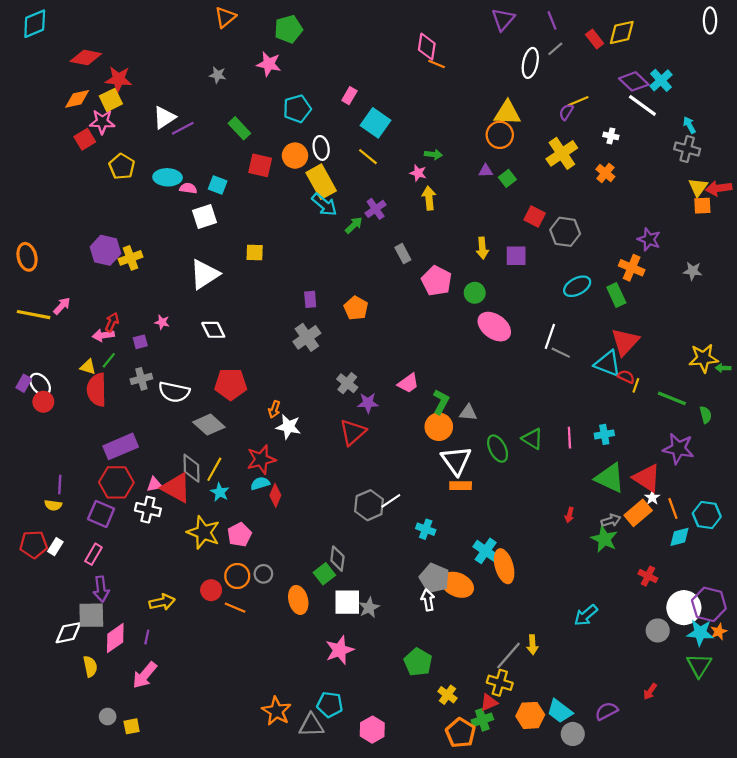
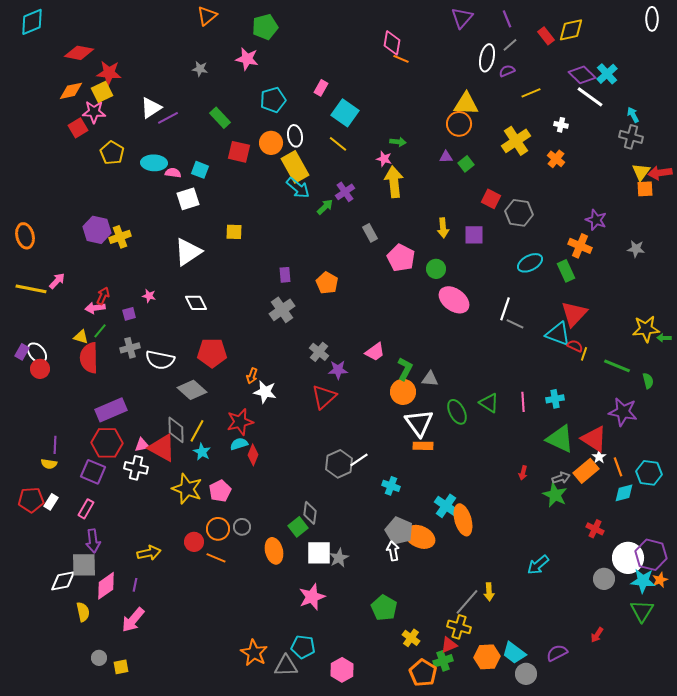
purple semicircle: (566, 112) -> (507, 71), moved, turned 35
yellow arrow: (429, 198) -> (394, 182), size x1.4

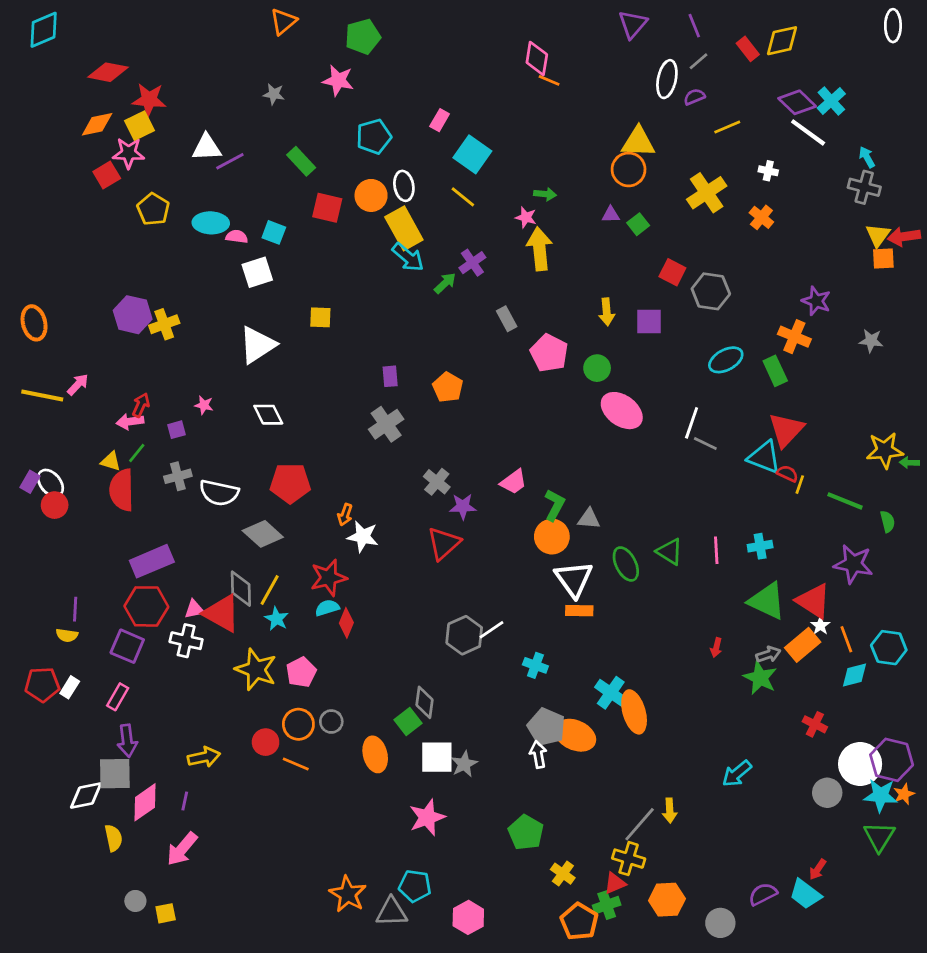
white triangle: (151, 108) -> (207, 148), turned 30
cyan trapezoid: (514, 653) -> (805, 894), moved

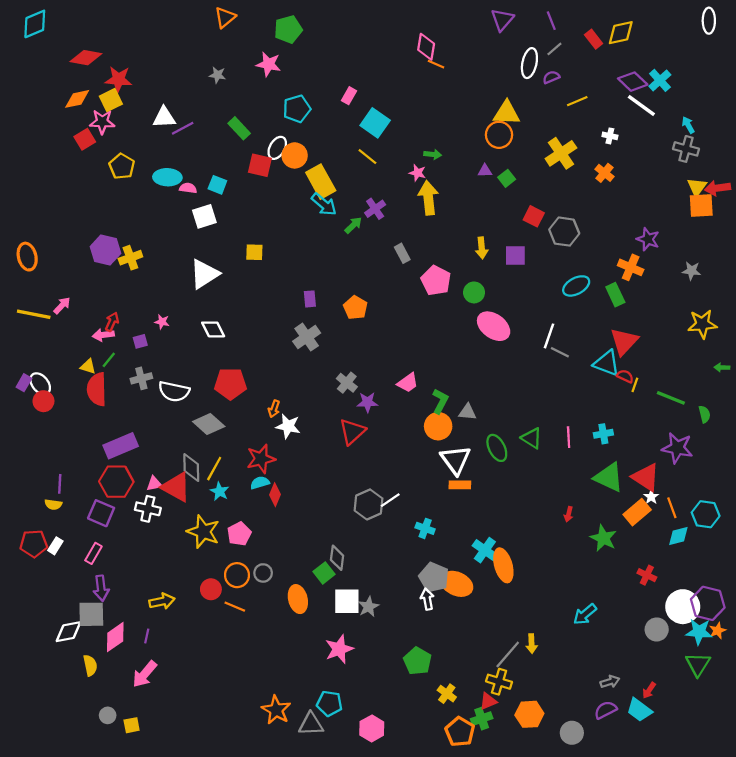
white ellipse: (404, 186) -> (277, 148), moved, turned 40
orange square: (883, 258) -> (701, 205), size x1.4
yellow star: (885, 450) -> (702, 324), moved
gray arrow: (768, 654) -> (610, 682), moved

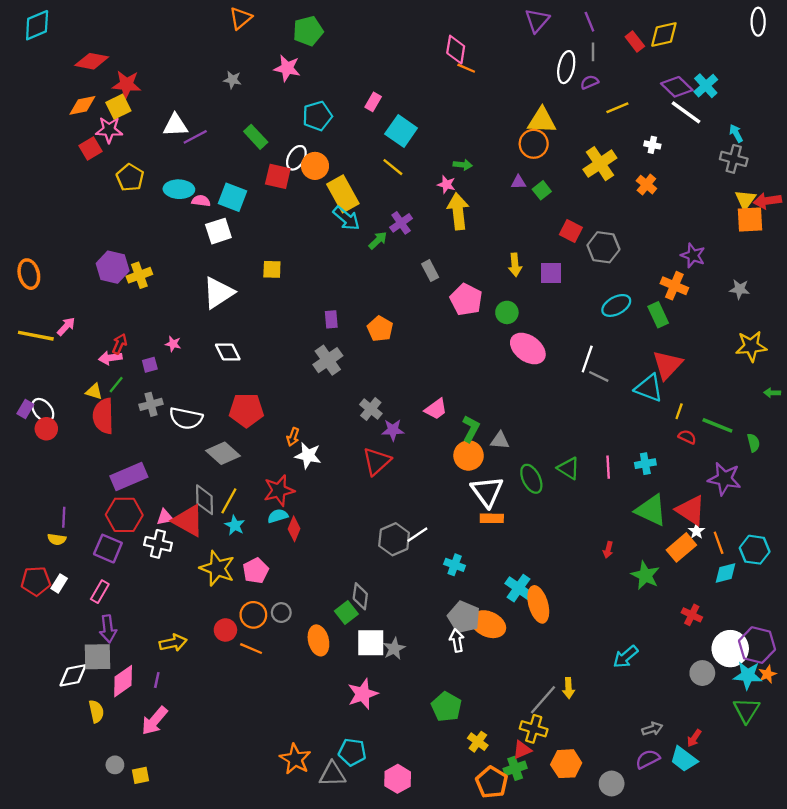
gray line: (554, 49) -> (593, 52), turned -49
cyan square: (217, 185) -> (232, 197), size x1.4
red semicircle: (625, 376) -> (687, 437), moved

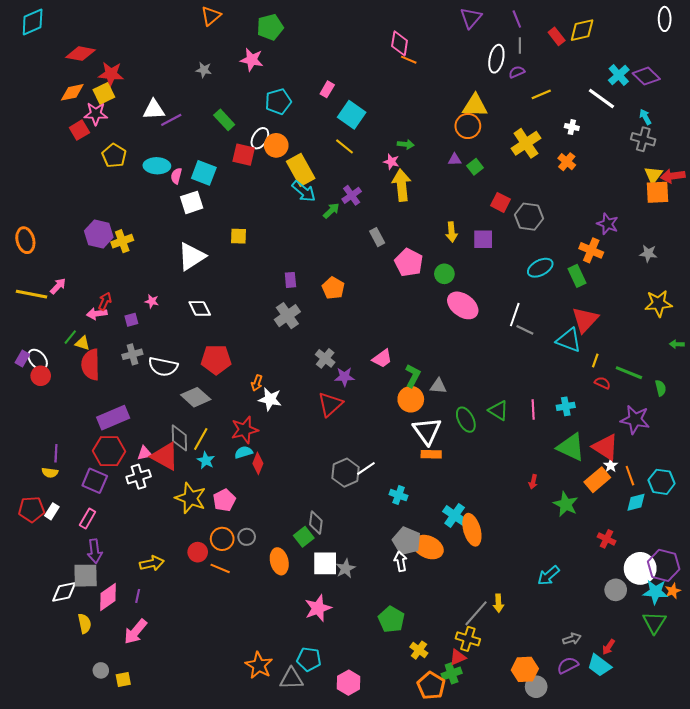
purple diamond: (677, 87) -> (646, 76), moved
pink semicircle: (201, 201) -> (176, 176), turned -84
green line: (116, 385) -> (70, 337), moved
white cross: (158, 544) -> (139, 477), turned -30
orange hexagon: (566, 764) -> (525, 669), moved

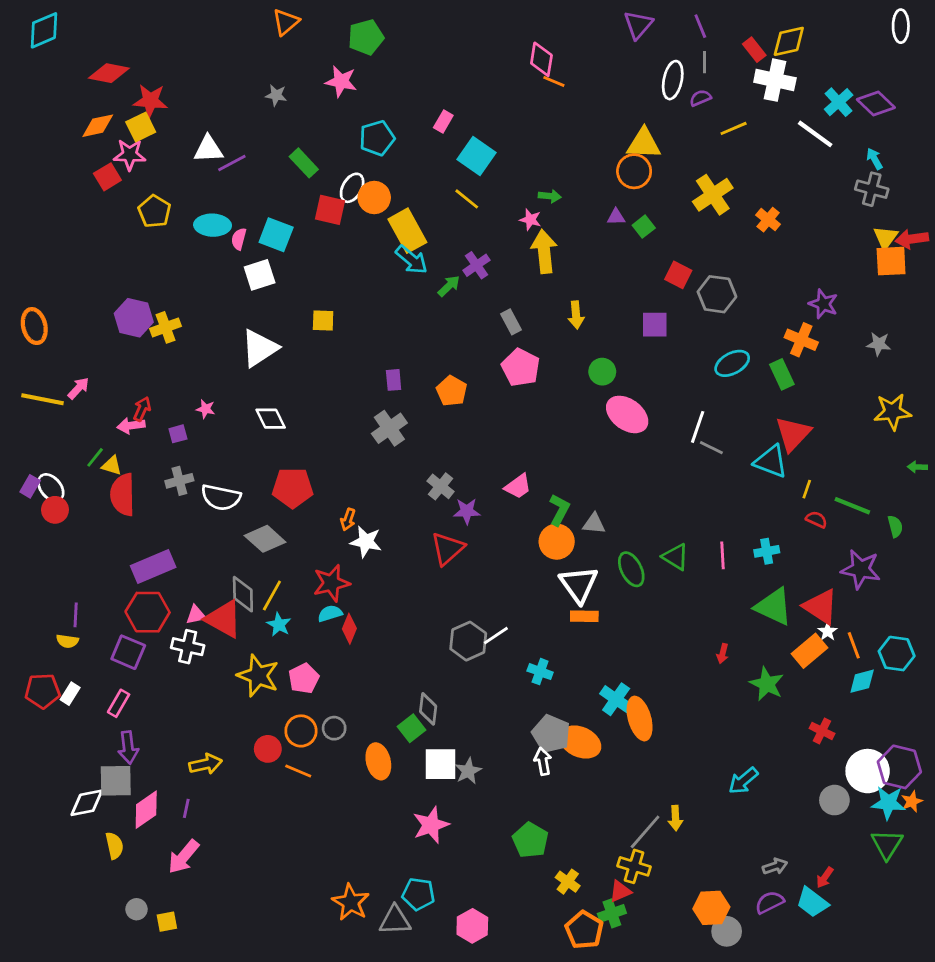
white cross: (572, 127) -> (775, 80), moved, size x2.0
yellow arrow: (452, 232) -> (576, 315), moved
pink pentagon: (409, 263) -> (521, 367), moved
white cross: (139, 477) -> (188, 647), turned 30

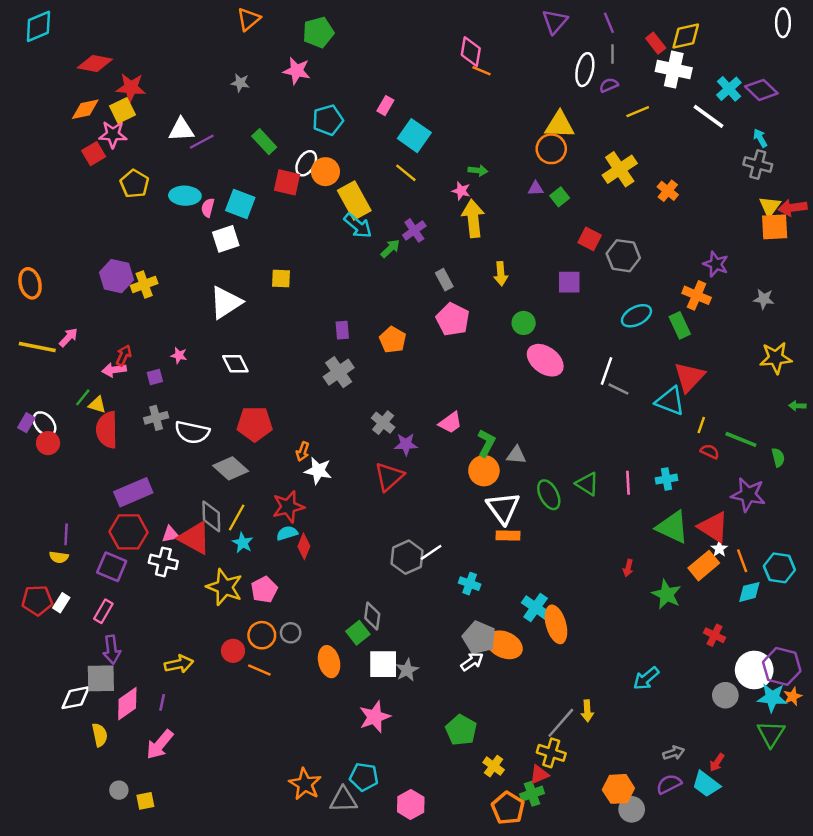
white arrow: (543, 761) -> (472, 662), turned 65

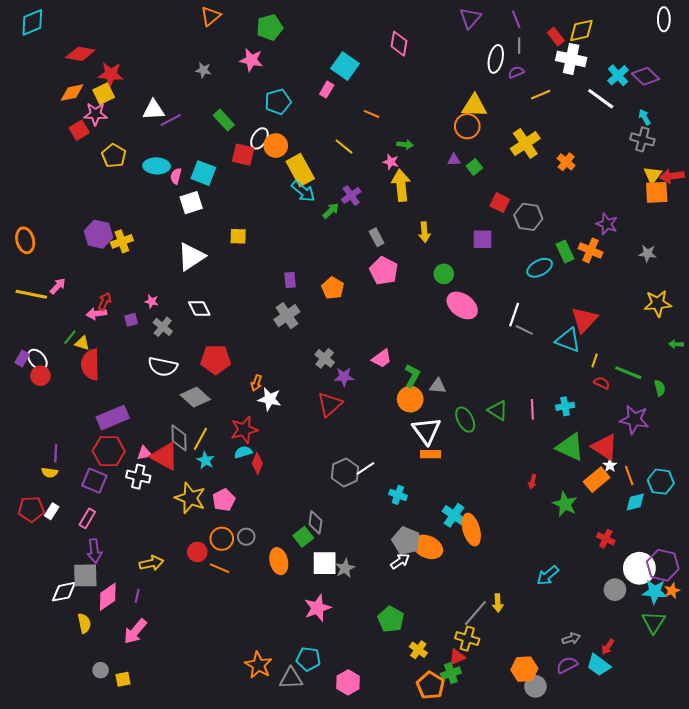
orange line: (482, 71) -> (371, 114), moved
cyan square: (414, 136) -> (345, 66), moved
green rectangle: (680, 325) -> (565, 251), moved
gray cross: (156, 418) -> (163, 327), moved, turned -36

